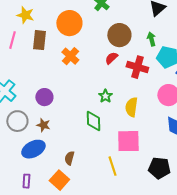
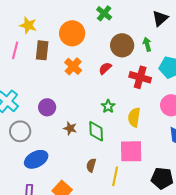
green arrow: (151, 39) -> (147, 44), moved
red semicircle: (111, 58) -> (105, 68), moved
brown star: (43, 125) -> (70, 128), moved
brown semicircle: (69, 158) -> (91, 165), moved
yellow line: (112, 166) -> (115, 176), turned 30

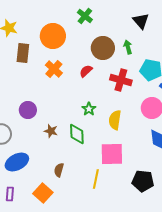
black triangle: (160, 18) -> (141, 21), turned -30
brown semicircle: (91, 165) -> (59, 170), moved

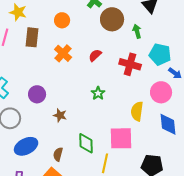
orange circle: (53, 36) -> (62, 20), size x0.6
brown circle: (103, 48) -> (112, 19), moved
yellow semicircle: (115, 120) -> (137, 111), moved
green diamond: (77, 134) -> (86, 143), moved
brown semicircle: (59, 170) -> (58, 154), moved

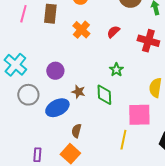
green diamond: (86, 143) -> (104, 95), moved
blue ellipse: (26, 146) -> (57, 108), moved

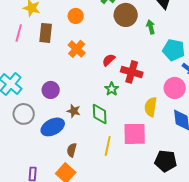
red semicircle: (113, 32) -> (109, 60), moved
red cross: (148, 41) -> (132, 72), moved
yellow line: (123, 140) -> (108, 146), moved

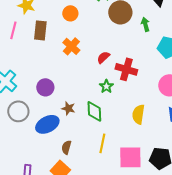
yellow semicircle: (151, 107) -> (138, 114), moved
pink square: (135, 134) -> (130, 157), moved

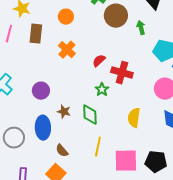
gray circle: (18, 111) -> (14, 138), moved
blue ellipse: (47, 124) -> (43, 128), turned -65
brown semicircle: (66, 147) -> (62, 151), turned -56

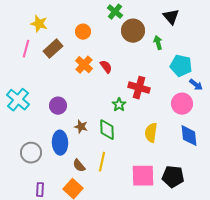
brown rectangle: (36, 34) -> (53, 49), turned 42
red semicircle: (99, 61) -> (106, 67), moved, turned 96
yellow line: (98, 147) -> (102, 162), moved

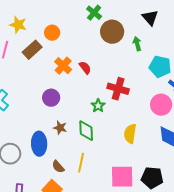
orange circle: (83, 32) -> (52, 33), moved
purple circle: (58, 106) -> (51, 98), moved

